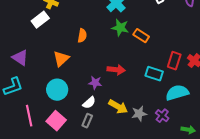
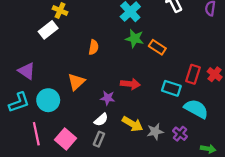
orange triangle: (61, 59) -> (76, 82), moved
cyan circle: (57, 90) -> (48, 100), moved
cyan semicircle: (177, 93) -> (196, 109), turned 45

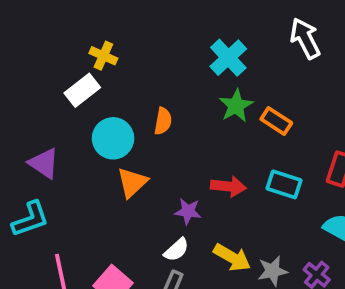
green star: (135, 39) -> (236, 106), turned 30
cyan rectangle: (171, 88) -> (284, 184), moved
cyan circle: (48, 100) -> (113, 138), moved

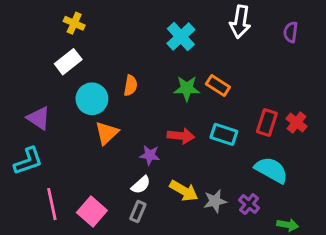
white arrow: (305, 38) -> (240, 22), turned -144
yellow cross: (103, 56) -> (74, 23), moved
green star: (236, 106) -> (187, 88), moved, turned 30

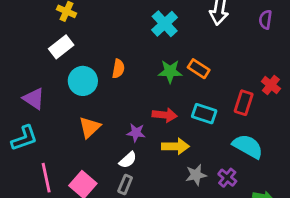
red cross: (297, 123) -> (271, 85), moved
orange triangle: (107, 133) -> (90, 127), moved
yellow arrow: (184, 191) -> (176, 146), moved, turned -30

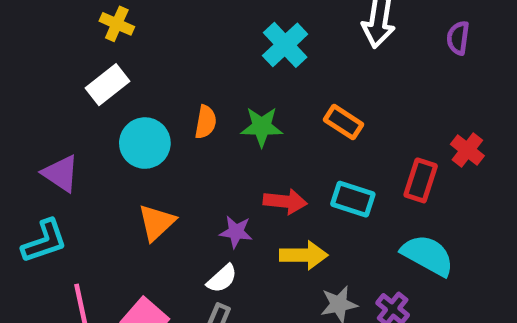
green star: (170, 71) -> (262, 127), moved

